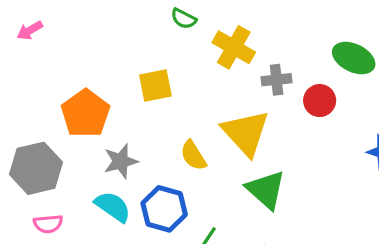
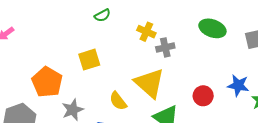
green semicircle: (184, 19) -> (102, 15), turned -49
yellow cross: (234, 47) -> (146, 32), moved, size x0.7
red circle: (320, 101) -> (203, 96), moved

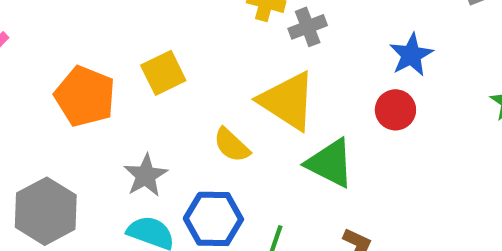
orange pentagon: (47, 82) -> (85, 96), moved
blue star: (238, 85) -> (411, 55), moved, turned -30

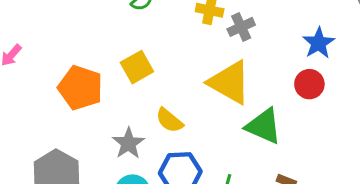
yellow semicircle: (232, 145) -> (169, 120), moved

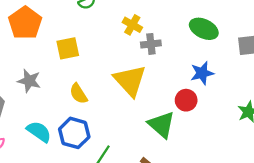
orange pentagon: (80, 88) -> (25, 23), moved
green triangle: (264, 126) -> (161, 125), moved
gray star: (128, 143) -> (29, 81), moved, turned 30

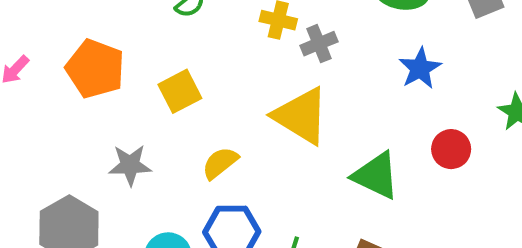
yellow semicircle: (79, 94) -> (220, 163), turned 100
red circle: (186, 100) -> (451, 149), moved

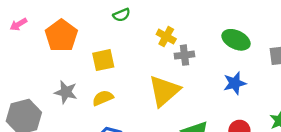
yellow triangle: (301, 116) -> (164, 91), turned 32
yellow semicircle: (220, 163) -> (103, 98), moved

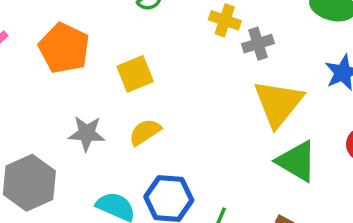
yellow triangle: (164, 91) -> (278, 103), moved

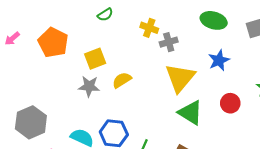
yellow semicircle: (145, 132) -> (122, 80), moved
gray star: (87, 133) -> (89, 86), moved

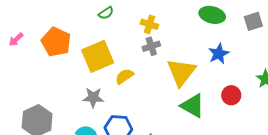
gray cross: (169, 42) -> (151, 46), moved
yellow square: (95, 59) -> (98, 56), size x1.5
gray star: (89, 86) -> (93, 98), moved

